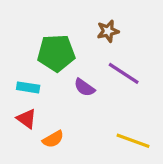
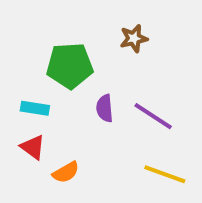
purple line: (124, 73) -> (153, 116), moved
purple semicircle: (84, 87) -> (105, 108), turned 50

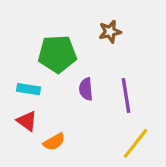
purple line: (153, 116) -> (126, 95), turned 48
yellow line: (165, 174) -> (136, 143), turned -72

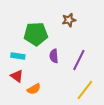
purple line: (126, 95) -> (79, 60), turned 35

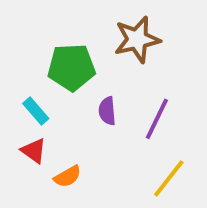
brown star: (69, 20) -> (137, 39), size x1.6
cyan rectangle: (18, 56) -> (36, 111), turned 40

